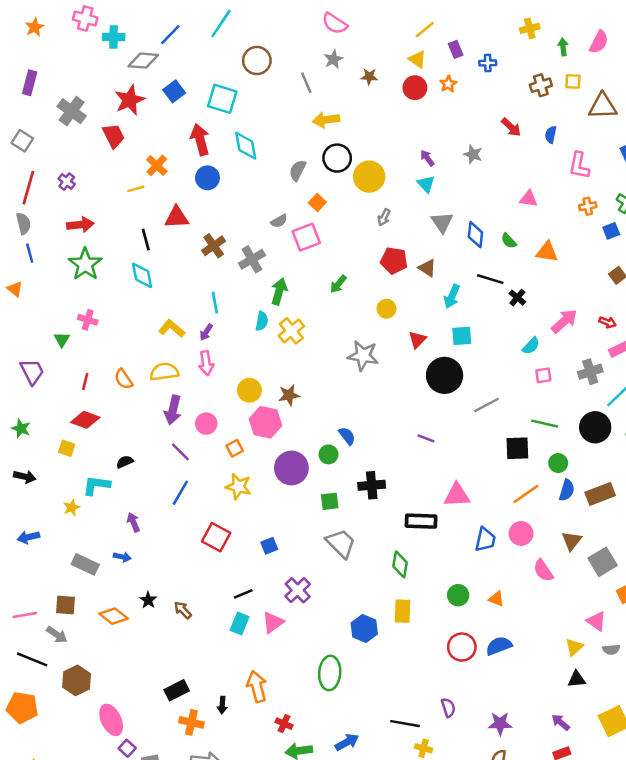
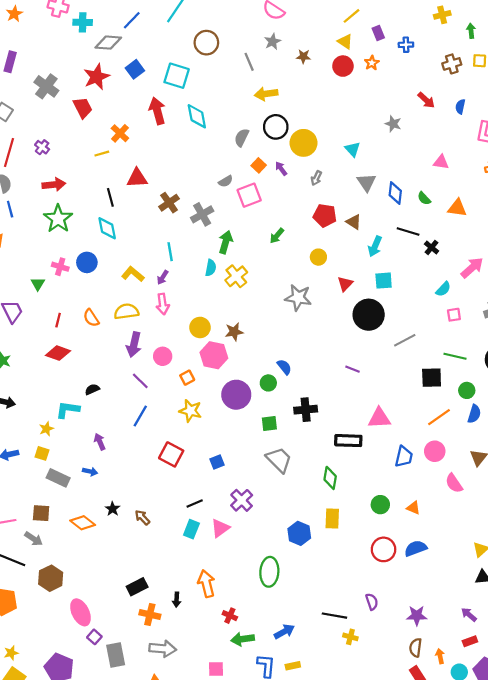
purple arrow: (427, 158) -> (281, 169), moved
blue circle: (207, 178) -> (87, 262), moved
yellow square: (67, 448) -> (42, 453), moved

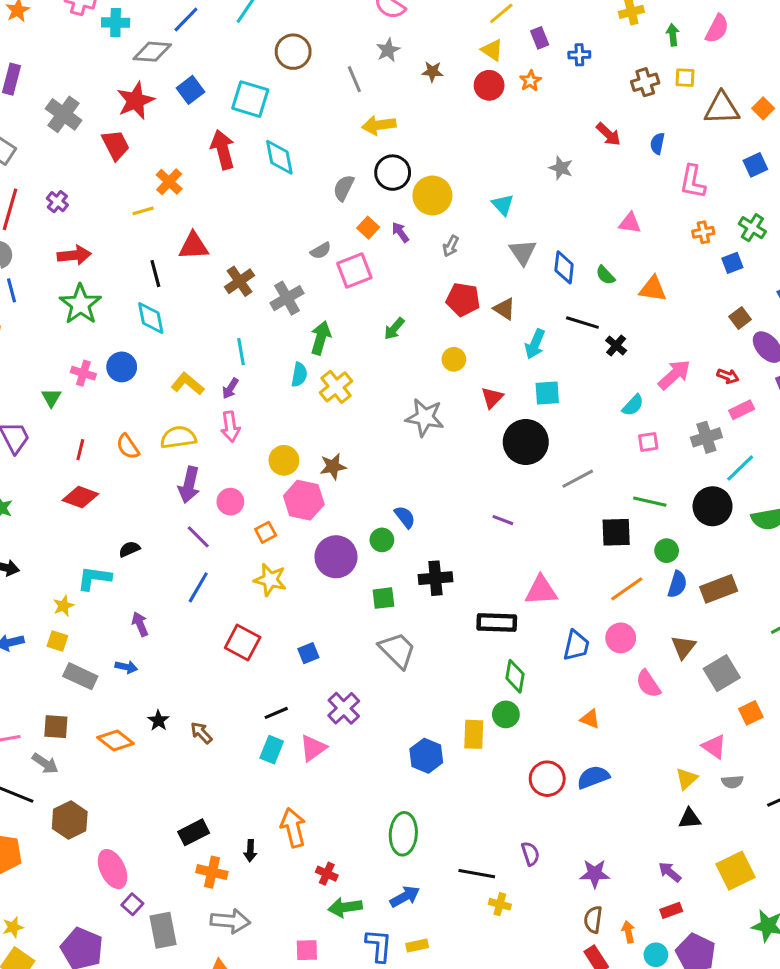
green diamond: (330, 478) -> (515, 676), moved
green circle: (380, 505) -> (506, 714), moved
green ellipse: (269, 572) -> (403, 834), moved

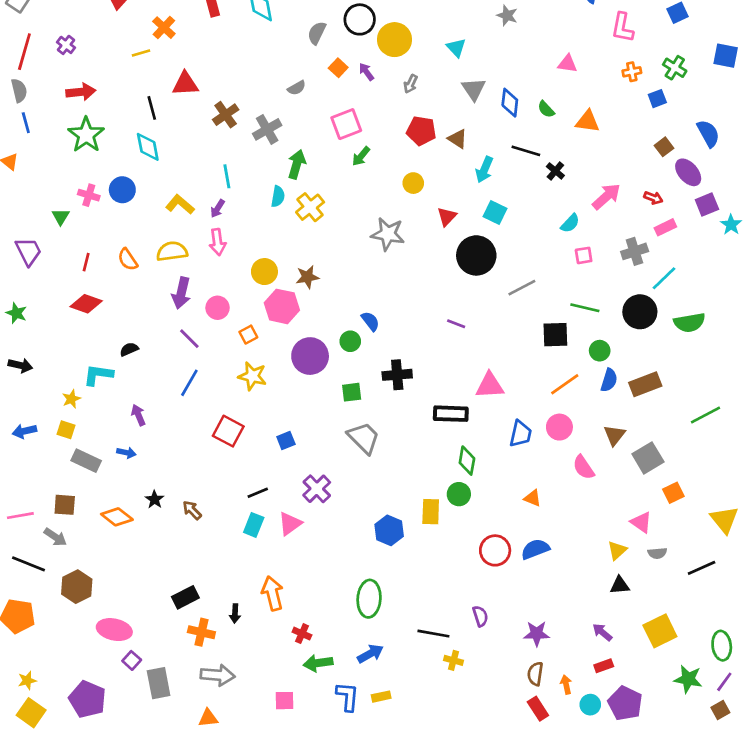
pink square: (354, 271) -> (346, 124), moved
cyan square: (547, 393) -> (495, 213), turned 30
pink ellipse: (112, 869) -> (114, 630), turned -52

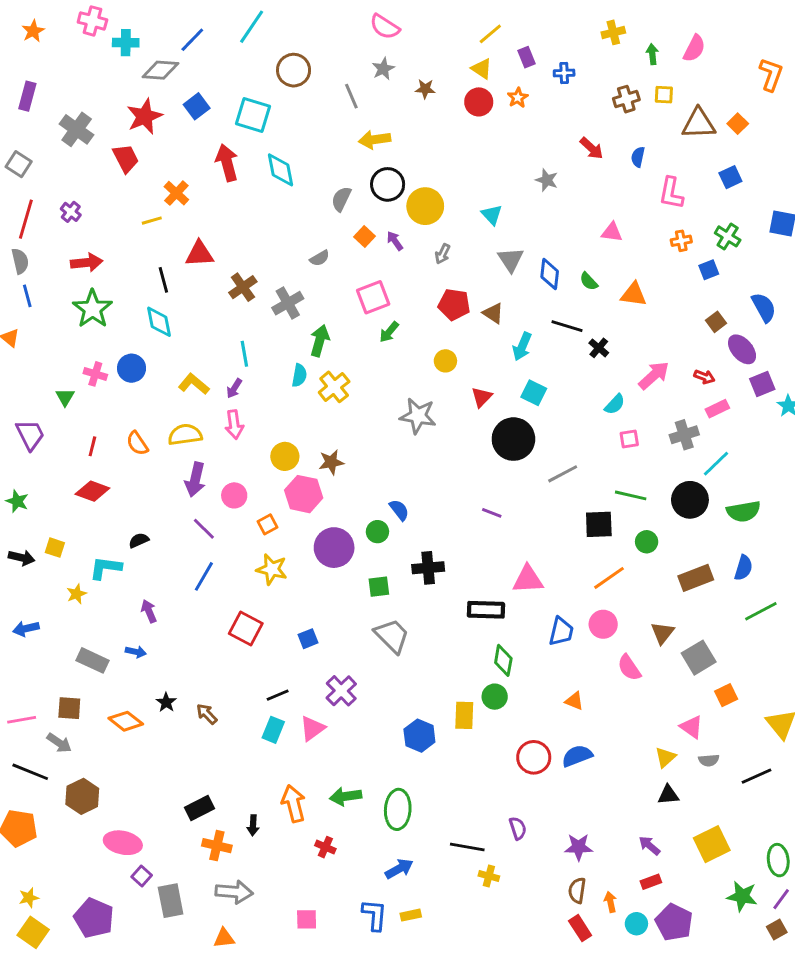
blue semicircle: (609, 380) -> (744, 568), moved
yellow square: (66, 430) -> (55, 548), moved
green arrow: (318, 663) -> (346, 796), moved

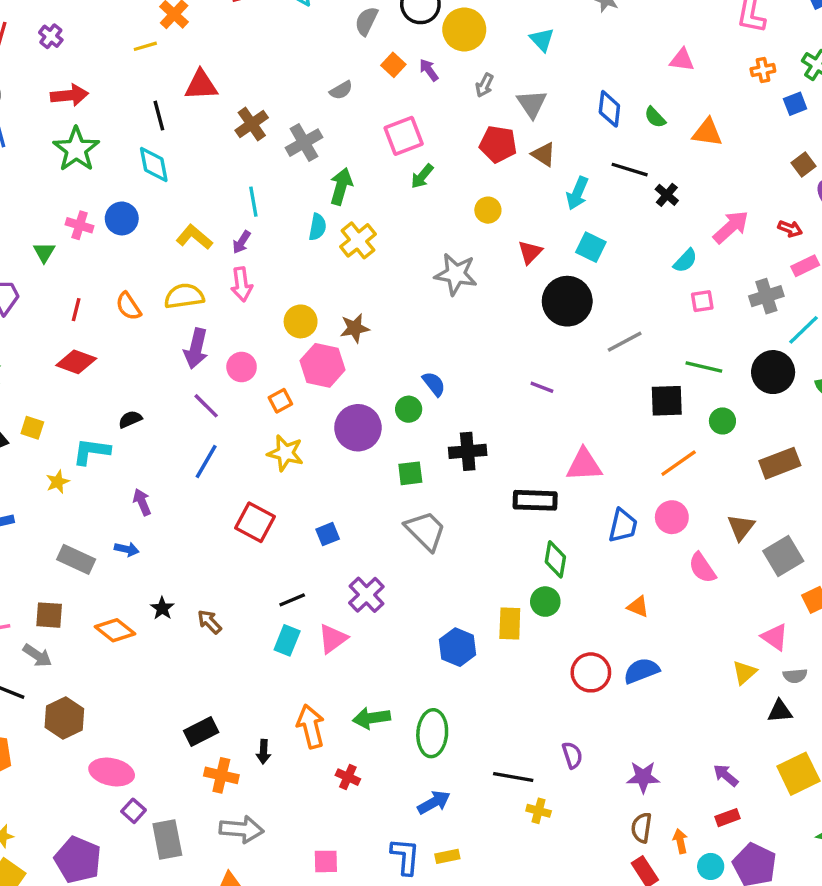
gray triangle: (511, 260) -> (532, 104), moved
black triangle: (668, 795) -> (780, 711), moved

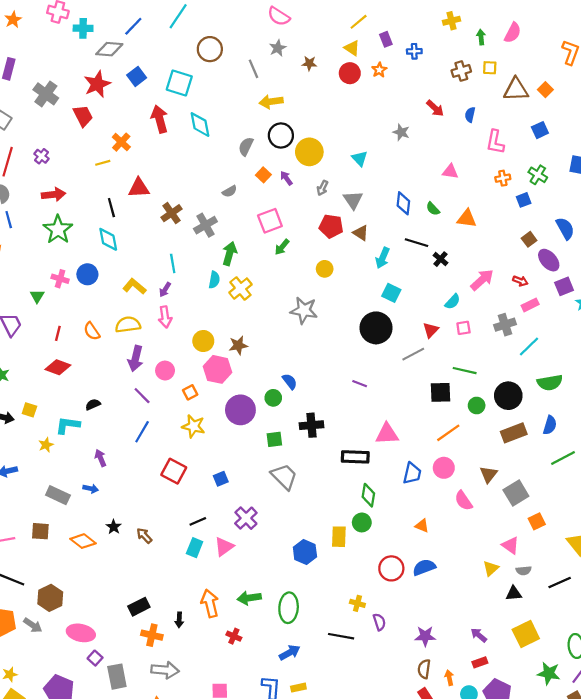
red triangle: (530, 252) -> (431, 330), moved
black circle: (773, 372) -> (508, 396), moved
gray arrow: (37, 656) -> (33, 625), moved
yellow cross: (539, 811) -> (357, 603), moved

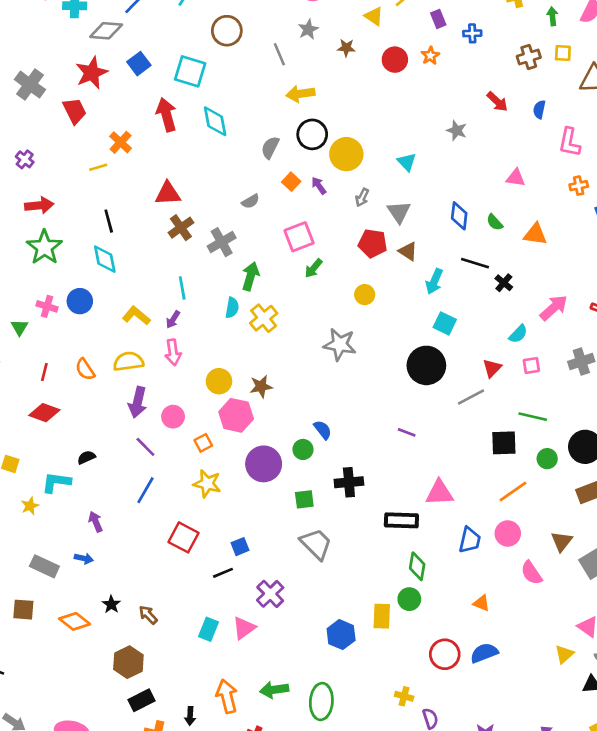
yellow triangle: (352, 48) -> (374, 16), moved
red triangle: (139, 188) -> (168, 193), moved
black line: (198, 521) -> (223, 573), moved
brown hexagon: (50, 598) -> (128, 662), moved

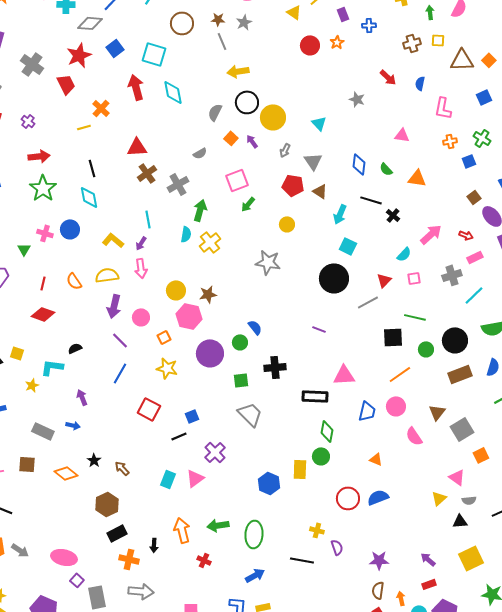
brown star: (346, 48) -> (218, 19), moved

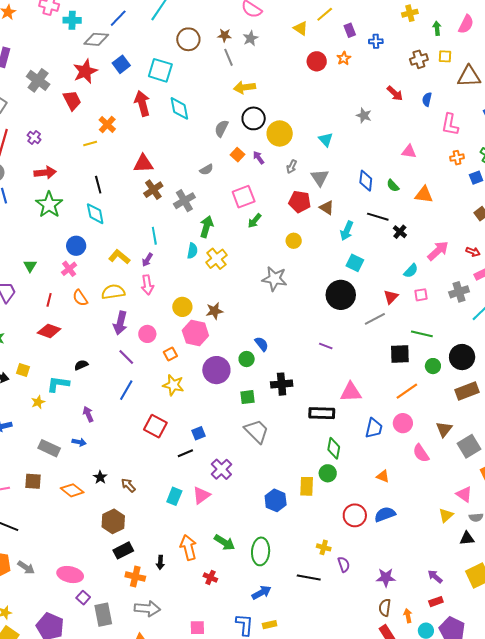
pink cross: (45, 233) -> (69, 269), moved, turned 35
green arrow: (218, 525) -> (224, 542), turned -140

